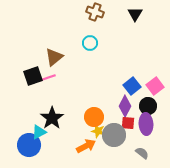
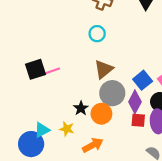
brown triangle: (54, 57) -> (104, 69), moved
black star: (52, 118) -> (81, 108), moved, size x0.6
yellow star: (98, 131) -> (67, 129), moved
gray circle: (114, 135) -> (112, 93), moved

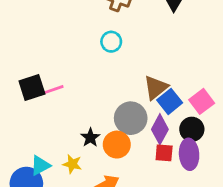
brown triangle: (104, 69) -> (156, 88), moved

